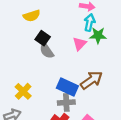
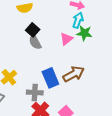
blue rectangle: (67, 87) -> (50, 78), turned 36
gray cross: (66, 102) -> (35, 93), moved

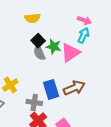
green star: (84, 33) -> (54, 47), moved
pink triangle: (66, 39) -> (70, 53), size x1.5

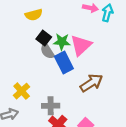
cyan arrow: (83, 35) -> (107, 13), moved
blue rectangle: (51, 89) -> (64, 62), moved

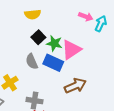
gray semicircle: (47, 51) -> (32, 61), moved
blue rectangle: (64, 62) -> (53, 63), turned -48

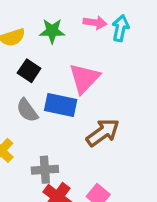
green star: (54, 43) -> (52, 31), moved

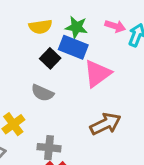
blue rectangle: (61, 105) -> (73, 47), moved
gray semicircle: (27, 110) -> (42, 93), turned -40

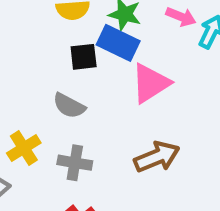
black square: (50, 58) -> (84, 57), turned 36
gray cross: (49, 148) -> (75, 163), moved

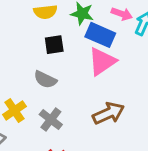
blue rectangle: (118, 43) -> (100, 35), moved
gray cross: (75, 163) -> (51, 120), turned 30

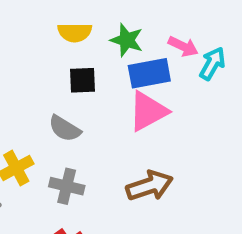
blue rectangle: (100, 35) -> (149, 73), turned -40
gray cross: (51, 120) -> (67, 186), turned -30

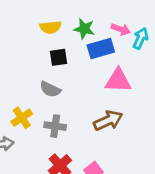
pink triangle: (148, 111) -> (118, 81), moved, turned 36

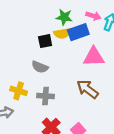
yellow semicircle: (51, 27) -> (62, 33), moved
yellow cross: (22, 118) -> (19, 91), turned -35
brown arrow: (108, 121) -> (87, 89), turned -115

